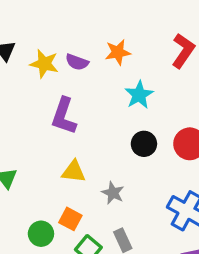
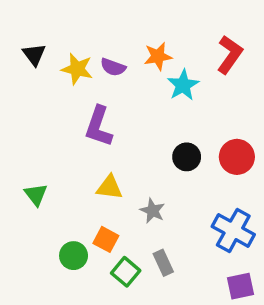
cyan star: (139, 95) -> (183, 85), moved

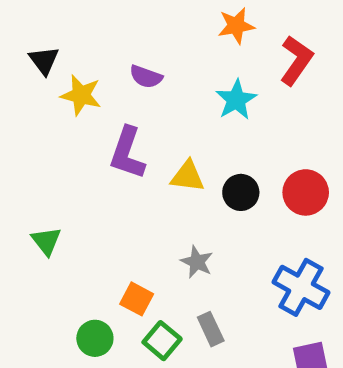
orange star: (158, 56) -> (236, 26), moved
yellow star: (77, 69) -> (81, 95), moved
yellow triangle: (109, 187) -> (188, 176), moved
green circle: (74, 256) -> (95, 338), moved

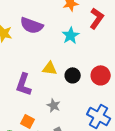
purple semicircle: (146, 77) -> (32, 25), size x1.6
purple L-shape: (127, 153) -> (24, 84), moved

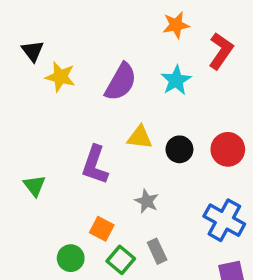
purple semicircle: (32, 25) -> (121, 82), moved, turned -80

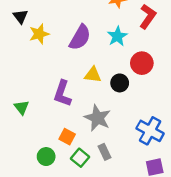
yellow star: (60, 77) -> (39, 34), turned -30
red circle: (228, 149) -> (142, 63), moved
gray star: (147, 201) -> (97, 118), size x1.6

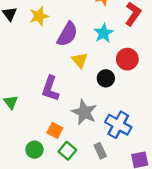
yellow star: (39, 34) -> (39, 16), moved
yellow triangle: (93, 75) -> (80, 60), moved, turned 42
blue cross: (150, 131) -> (118, 125), moved
gray rectangle: (104, 152) -> (100, 151), moved

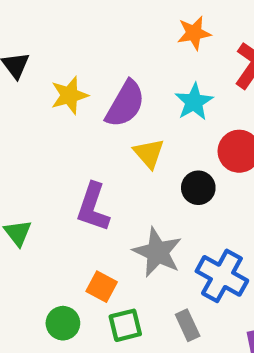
yellow star: (39, 16) -> (69, 95), moved
green square: (67, 151) -> (125, 325), turned 36

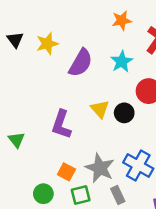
yellow star: (69, 95) -> (47, 44), moved
yellow triangle: (149, 153) -> (100, 109), moved
gray star: (157, 252) -> (100, 168), moved

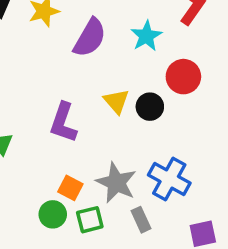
green circle: (43, 194) -> (53, 214), moved

